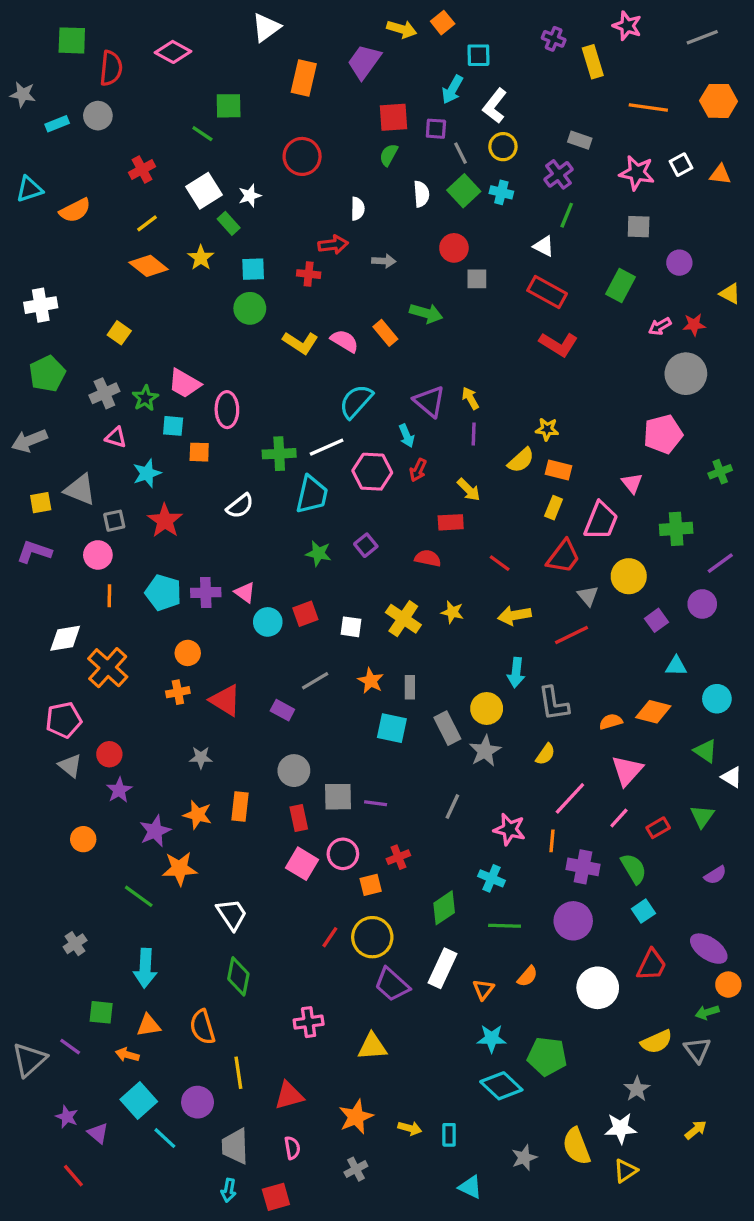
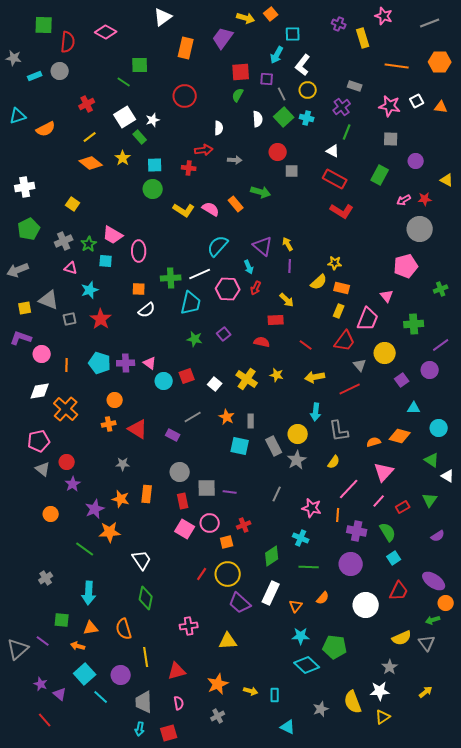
orange square: (199, 452) -> (139, 289), moved
pink circle: (98, 555) -> (42, 354), moved
white square: (351, 627) -> (215, 384), turned 32

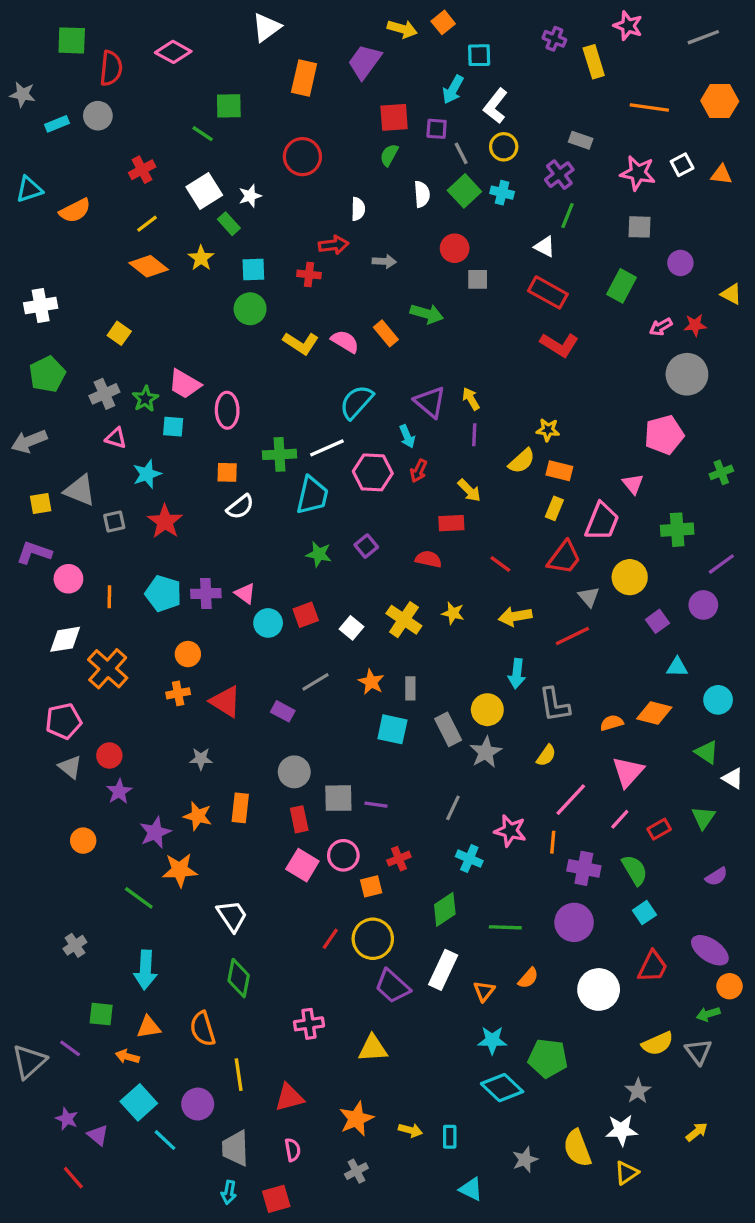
cyan cross: (301, 538) -> (469, 859), moved

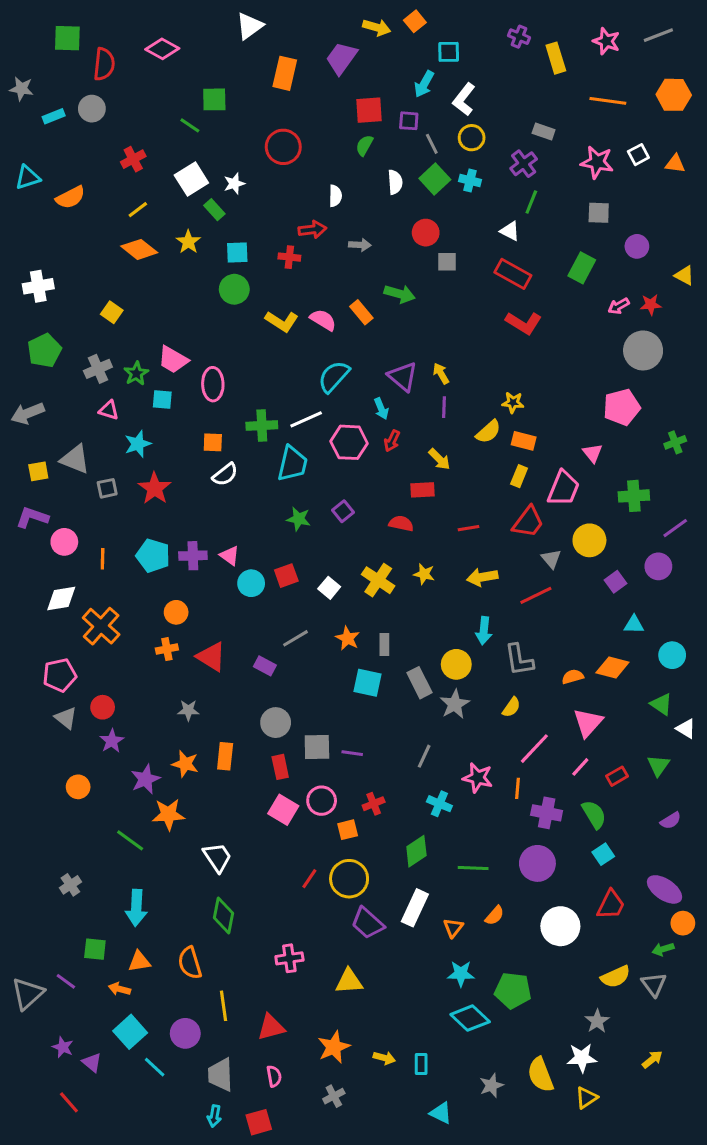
pink star: (628, 26) -> (606, 41), moved
red line: (500, 564) -> (469, 528), turned -45

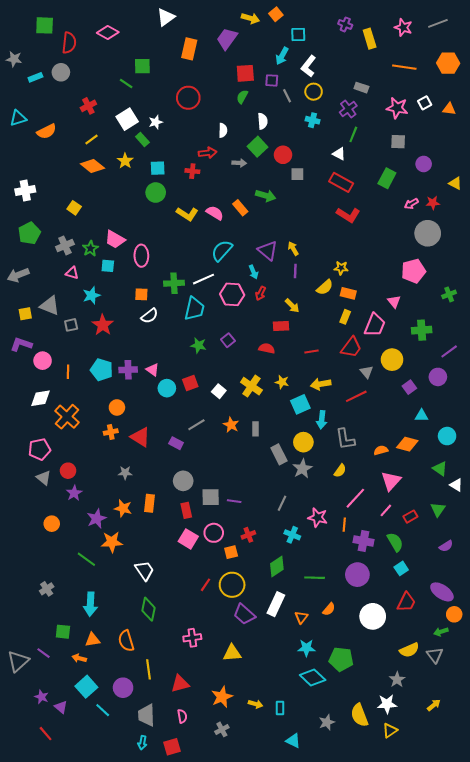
green square: (435, 179) -> (258, 147), moved
cyan square: (367, 683) -> (300, 404), moved, turned -36

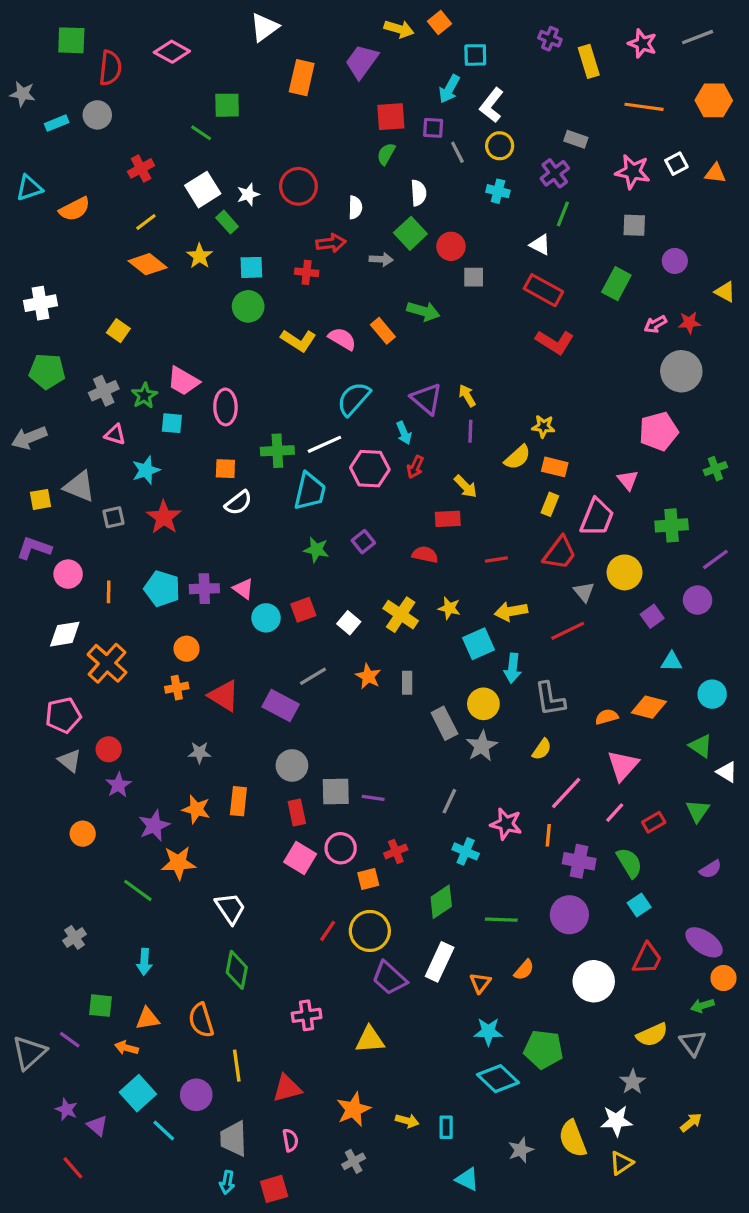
red circle: (188, 98) -> (298, 186), moved
green pentagon: (29, 233) -> (47, 371), turned 30
purple rectangle: (176, 443) -> (281, 705), size x1.5
cyan arrow: (90, 604) -> (144, 962), size x0.7

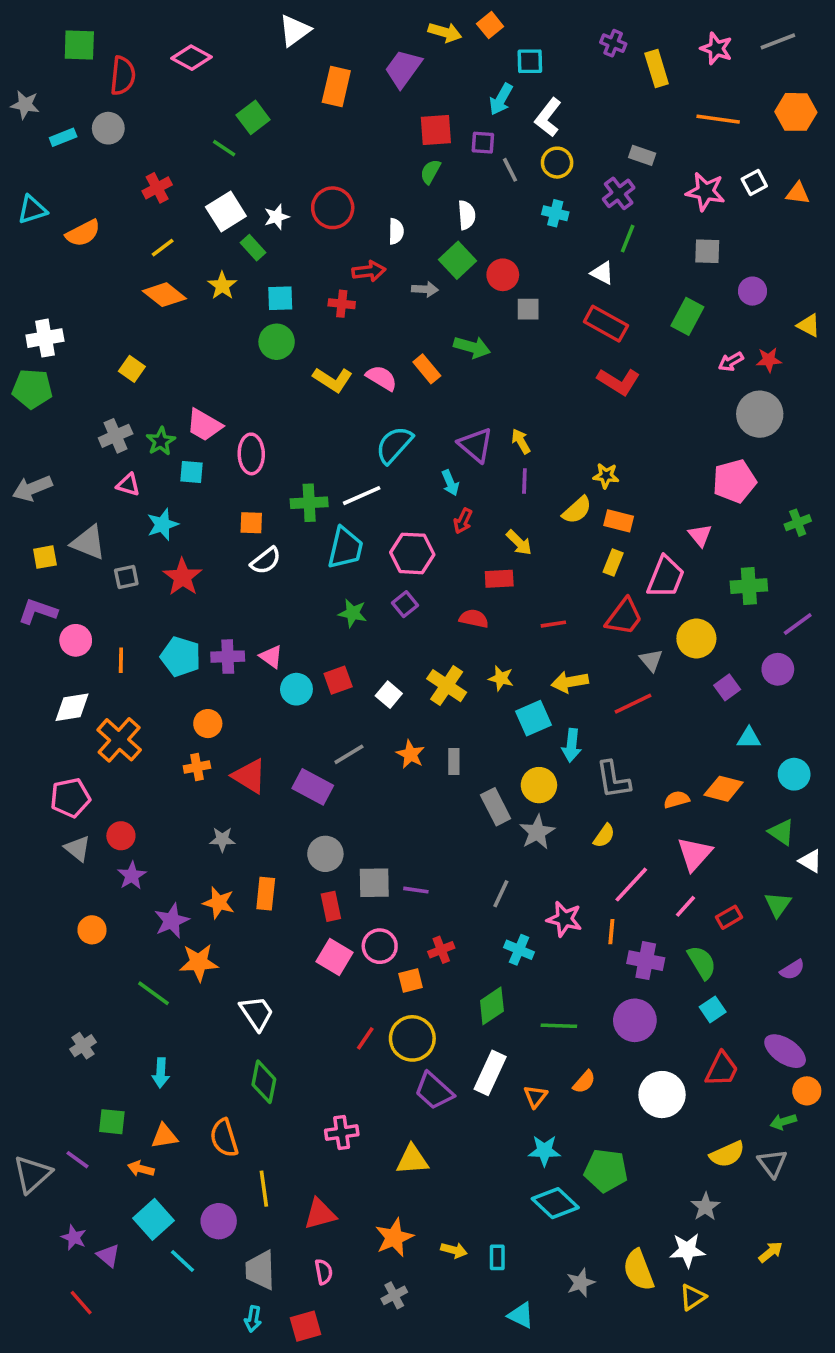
green square: (227, 105) -> (253, 117), turned -36
green pentagon: (47, 371) -> (32, 389), moved
pink hexagon: (370, 469) -> (412, 553), moved

